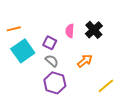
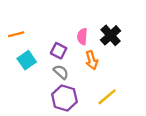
cyan square: (23, 51) -> (27, 60), size x0.7
orange arrow: (85, 61) -> (92, 60), moved, turned 112
yellow line: (106, 86) -> (107, 97), moved

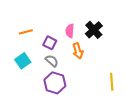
orange line: (16, 34) -> (26, 32), moved
cyan square: (27, 60) -> (23, 61), moved
yellow line: (107, 97) -> (112, 82), moved, turned -54

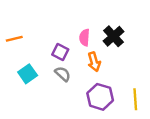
orange line: (26, 32) -> (14, 39), moved
purple hexagon: (55, 83) -> (100, 97), moved

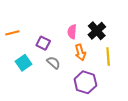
purple square: (60, 52) -> (43, 43), moved
yellow line: (135, 99) -> (108, 57), moved

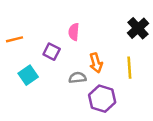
black cross: (97, 31) -> (138, 28), moved
pink semicircle: (72, 32) -> (74, 32), moved
gray semicircle: (53, 63) -> (77, 78), moved, turned -48

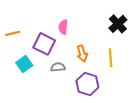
purple square: (52, 52) -> (44, 44), size x1.5
gray semicircle: (77, 78) -> (58, 67), moved

